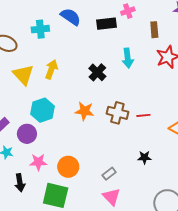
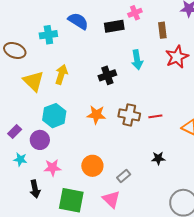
black cross: (97, 72) -> (107, 75), turned 30
orange circle: (68, 167) -> (92, 166), moved
pink triangle: (112, 197) -> (111, 199), moved

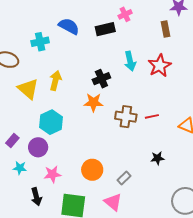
brown rectangle: (162, 30) -> (165, 29), moved
red star: (177, 57) -> (160, 66), moved
orange star: (96, 115) -> (93, 102), moved

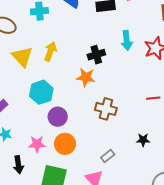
red line: (152, 116) -> (153, 98), moved
brown cross: (126, 117) -> (106, 109), moved
purple circle: (38, 147) -> (58, 117), moved
orange circle: (92, 170) -> (65, 144), moved

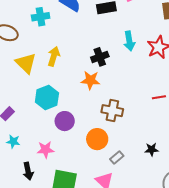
black star: (143, 140) -> (152, 149), moved
orange circle: (65, 144) -> (97, 139), moved

